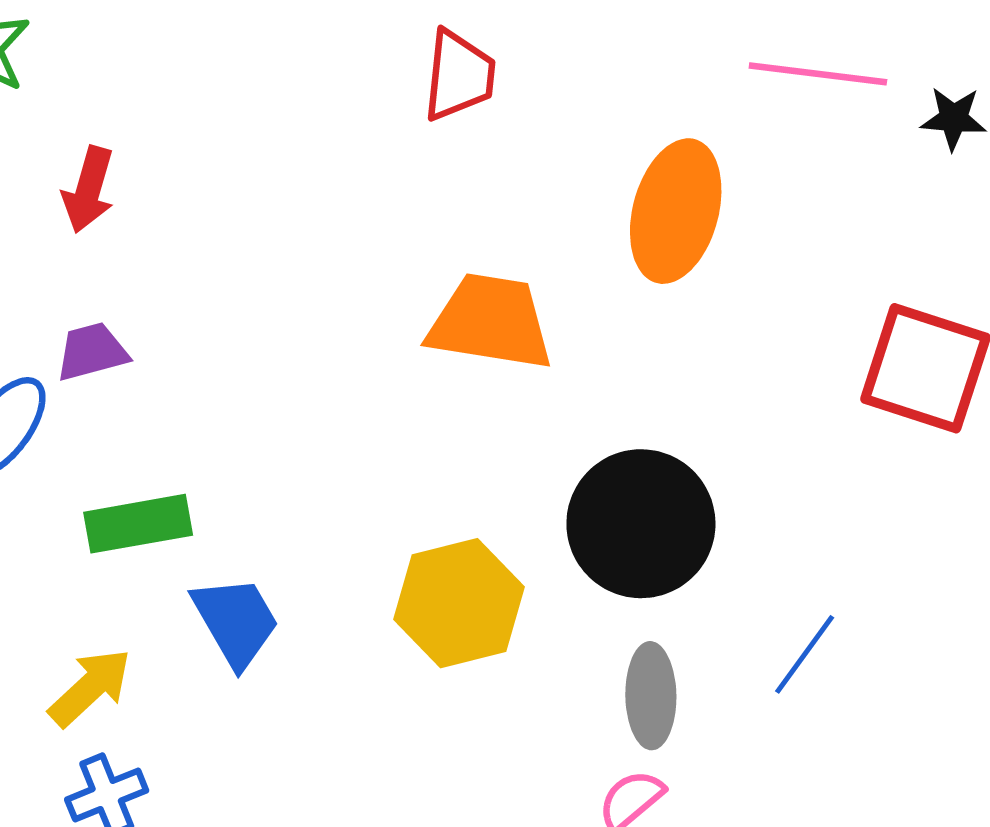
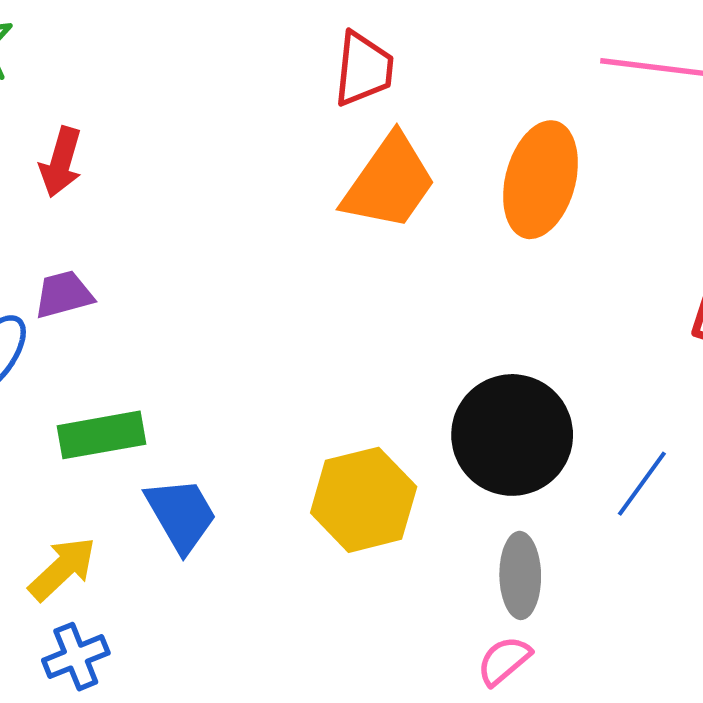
orange trapezoid: (490, 322) -> (389, 182), moved, turned 116
blue line: (805, 654) -> (642, 484), moved

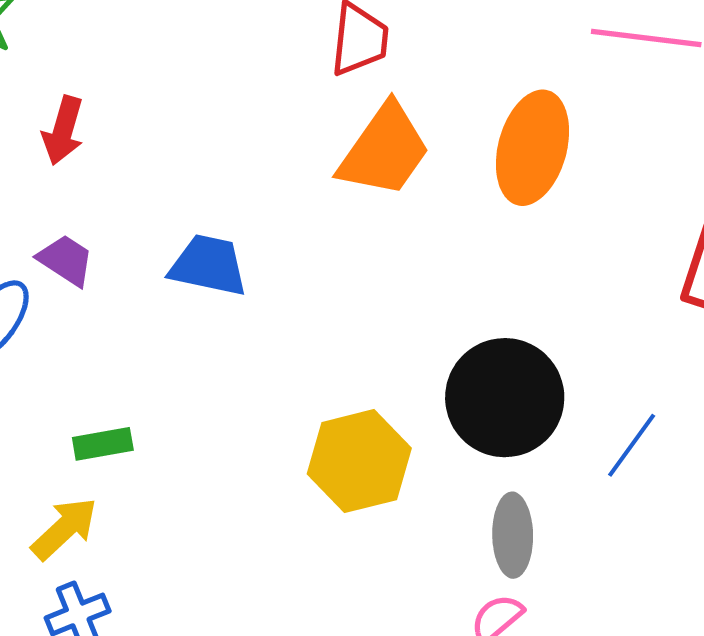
purple trapezoid: (64, 294) -> (66, 260), turned 48
green rectangle: (101, 435) -> (103, 444), moved, size x0.7
blue trapezoid: (181, 515) -> (209, 265), moved, turned -48

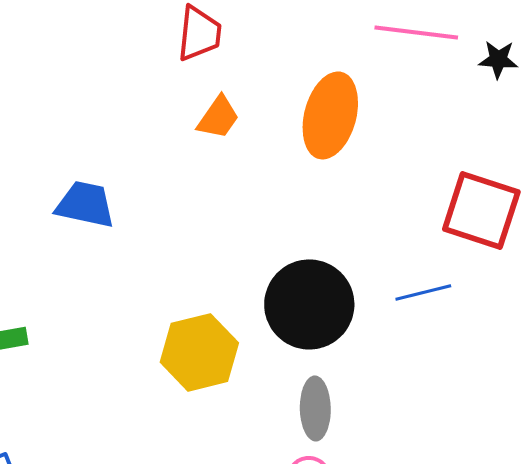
orange trapezoid: (384, 150) -> (218, 117), size x0.6
blue line: (632, 445) -> (423, 292), moved, turned 40

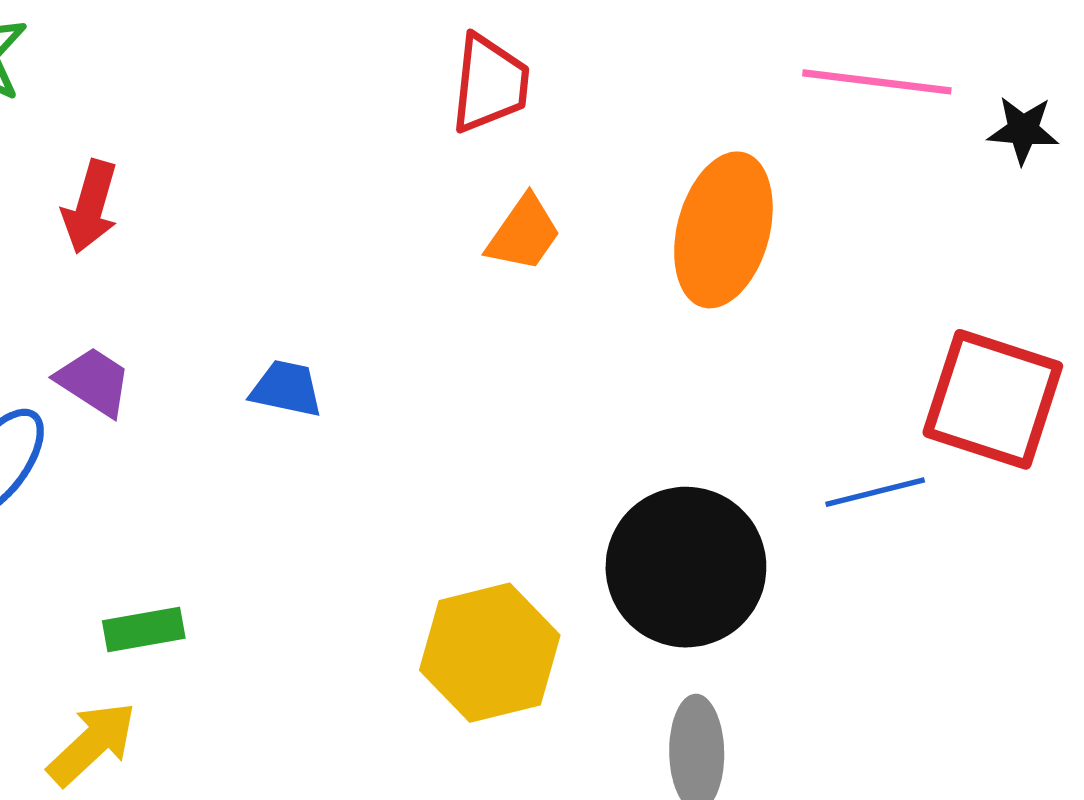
blue trapezoid: (85, 204) -> (286, 389), size x0.7
blue line: (423, 292) -> (875, 492), moved

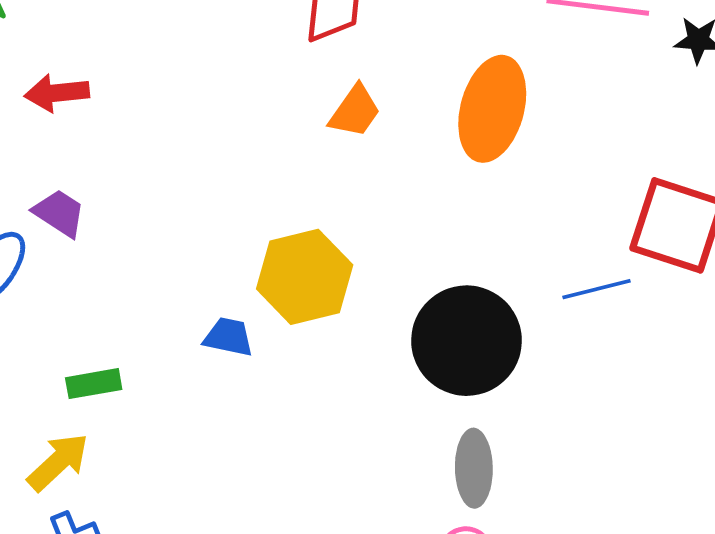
red arrow: (90, 207) -> (57, 93), turned 68
blue trapezoid: (286, 389) -> (229, 337), moved
yellow hexagon: (490, 653) -> (305, 277), moved

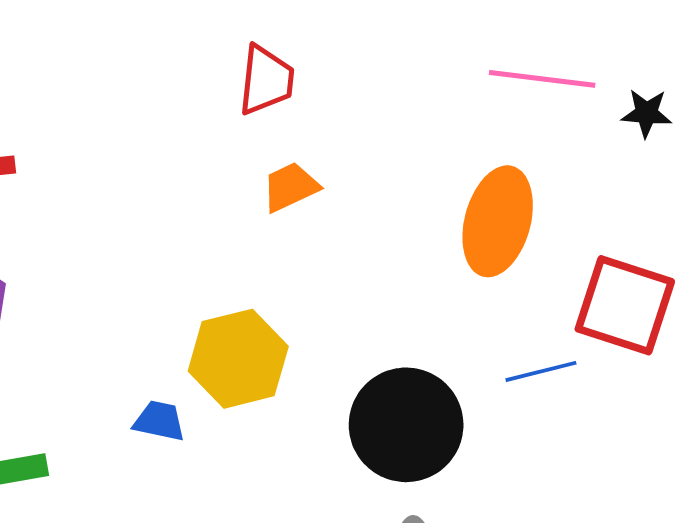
orange ellipse: (492, 109) -> (498, 221), moved
orange trapezoid: (355, 111) -> (290, 187), turned -150

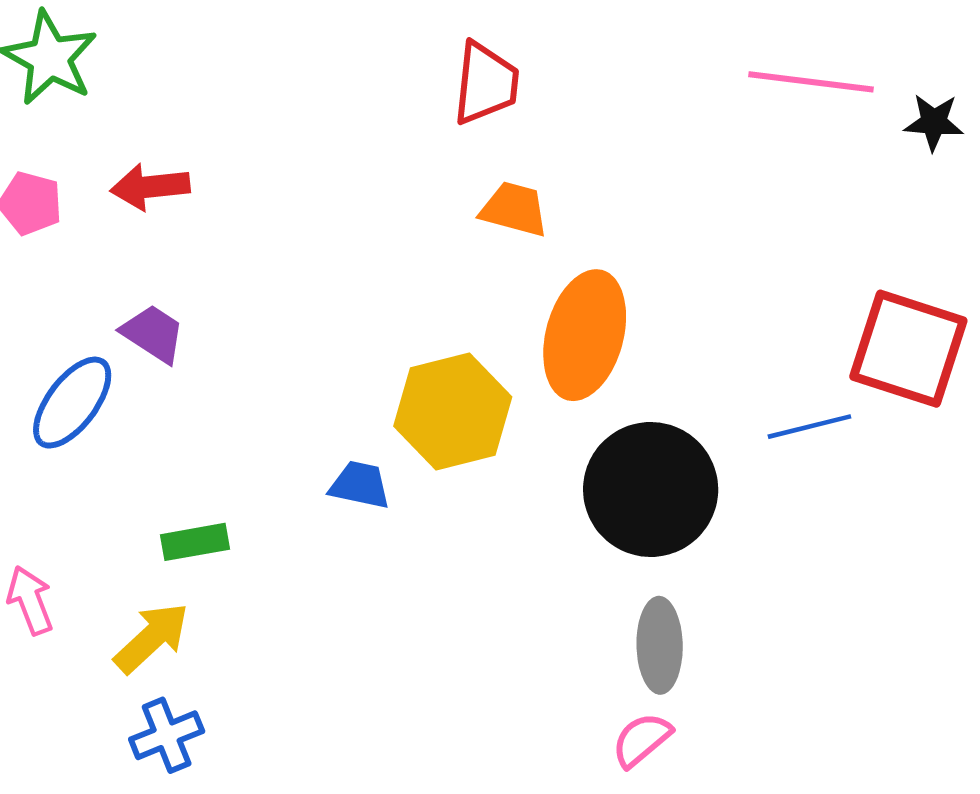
orange trapezoid: (290, 187) -> (514, 209), turned 40
orange ellipse: (498, 221) -> (585, 335), moved

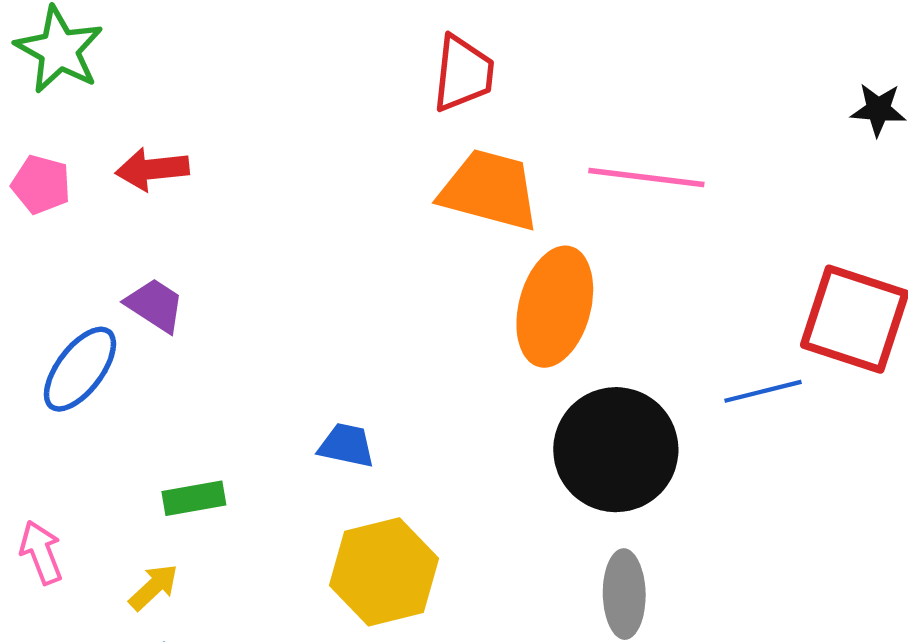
pink line: (811, 82) -> (646, 178), moved
orange trapezoid: (514, 209) -> (490, 190), size x1.6
yellow hexagon: (453, 412) -> (384, 572), moved
yellow arrow: (152, 638) -> (154, 587), size x0.7

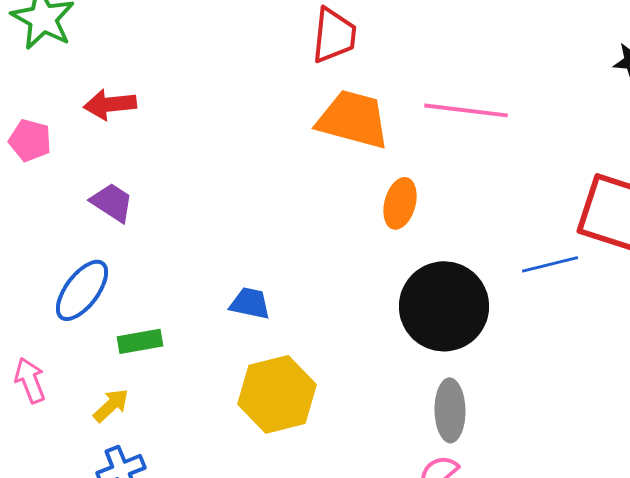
pink pentagon: (41, 184) -> (30, 140), moved
orange ellipse: (555, 307) -> (400, 203), size x0.6
blue ellipse: (80, 369) -> (82, 290), moved

